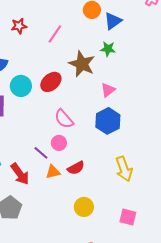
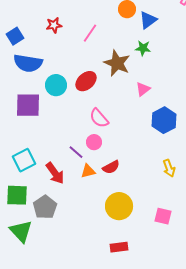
blue hexagon: (108, 121) -> (164, 120), moved
yellow arrow: (124, 169) -> (169, 168), moved, size x0.7
yellow circle: (84, 207) -> (119, 206), size x1.4

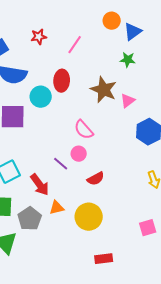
brown star: (117, 63) -> (104, 90), moved
red ellipse: (86, 81) -> (62, 81), moved, turned -45
orange triangle: (88, 171) -> (57, 208), moved
yellow circle: (119, 206) -> (89, 217), moved
pink square: (163, 216) -> (148, 228), turned -30

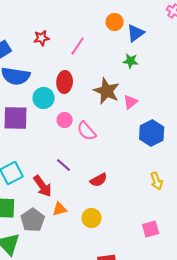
pink circle: (79, 154) -> (65, 120), moved
yellow circle: (89, 217) -> (92, 218), size x0.7

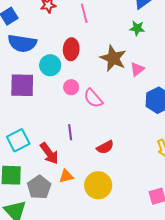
pink line: (78, 46) -> (84, 13), turned -48
purple line: (64, 165) -> (70, 132), turned 42
yellow circle: (92, 218) -> (98, 185), size x1.4

